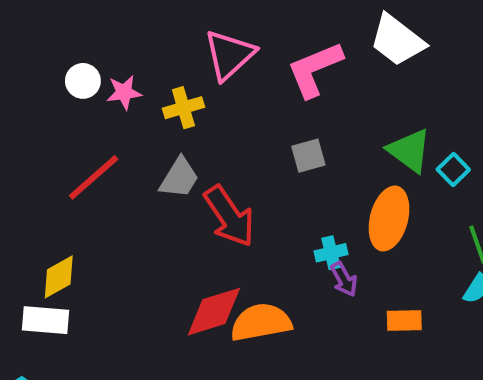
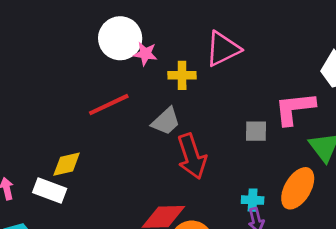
pink L-shape: (315, 69) -> (295, 108), moved
white circle: (83, 81) -> (120, 38), size x1.8

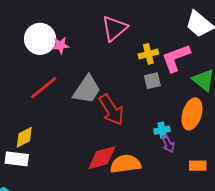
yellow cross: (182, 75) -> (148, 54), moved
gray trapezoid: (166, 121) -> (87, 90), size x1.4

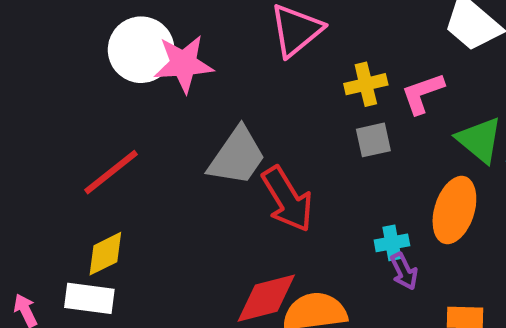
pink star: (61, 45) -> (184, 64), size x1.6
pink L-shape: (176, 58) -> (423, 93), size x0.7
red line: (44, 88) -> (111, 172), moved

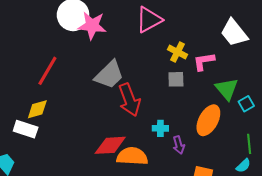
yellow cross: (366, 84) -> (177, 52), turned 30
red line: (111, 172) -> (47, 71), turned -32
cyan cross: (392, 243) -> (160, 128), moved

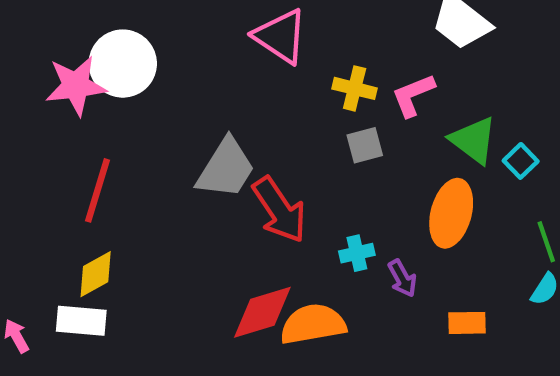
pink triangle: (149, 20) -> (281, 36), turned -44
pink star: (92, 26) -> (76, 86), moved

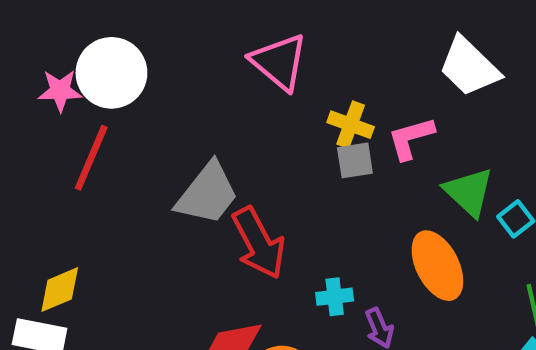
pink star: (76, 86) -> (60, 91), size x0.7
gray square: (365, 145) -> (355, 160), moved
red line: (98, 190) -> (91, 158), moved
orange ellipse: (451, 213) -> (437, 266), turned -48

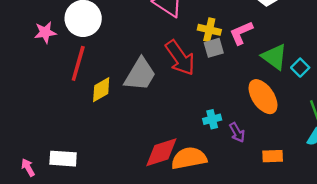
pink star: (60, 91) -> (45, 32), moved
red arrow: (259, 243) -> (180, 58), moved
yellow diamond: (60, 290) -> (101, 90), moved

